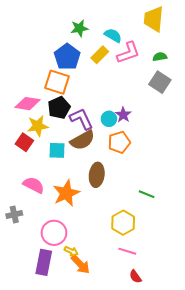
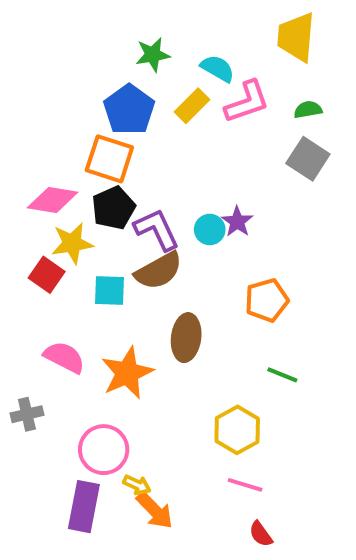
orange pentagon: (119, 142) -> (267, 300), moved

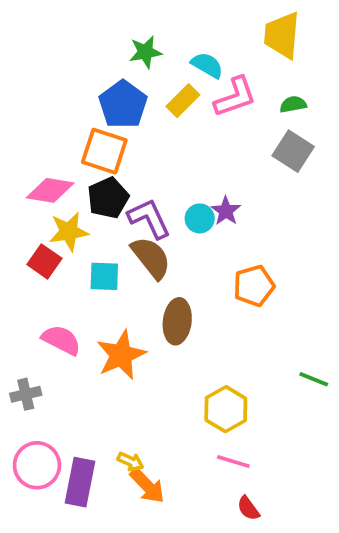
brown semicircle: (159, 271) -> (151, 258), turned -99
green line: (282, 375) -> (314, 379), moved
pink circle: (104, 450) -> (37, 465), moved

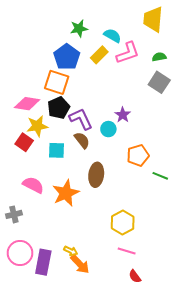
cyan circle: (200, 218) -> (108, 129), moved
brown semicircle: (151, 258) -> (82, 140), size x0.7
green line: (314, 379) -> (160, 176), moved

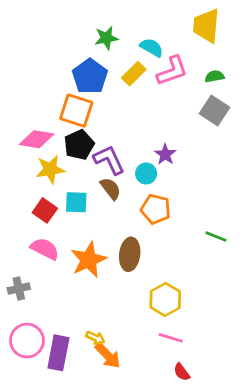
red square: (24, 142) -> (45, 210), moved
orange pentagon: (138, 155) -> (156, 209), moved, turned 30
brown ellipse: (96, 175) -> (130, 254), moved

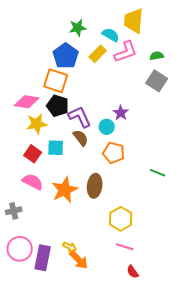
yellow trapezoid: (206, 26) -> (134, 21), moved
black pentagon: (79, 145) -> (58, 106), turned -30

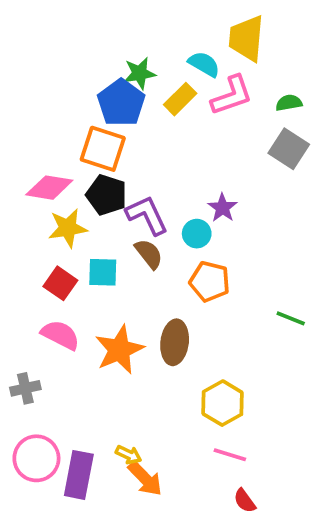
green star: (78, 28) -> (140, 73), moved

